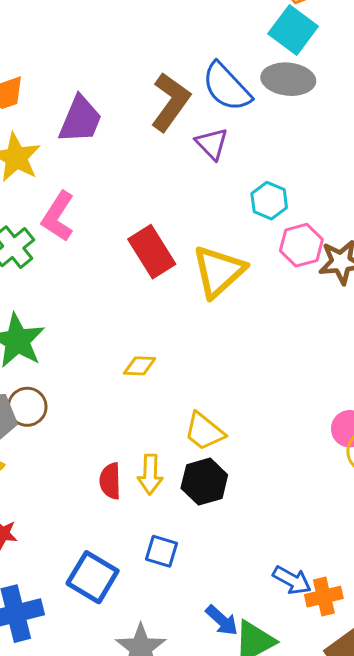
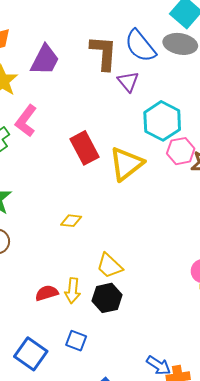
brown L-shape: (170, 102) -> (104, 53), turned -36
cyan hexagon: (269, 201) -> (162, 121), size x1.6
red semicircle: (110, 481) -> (47, 293), turned 70

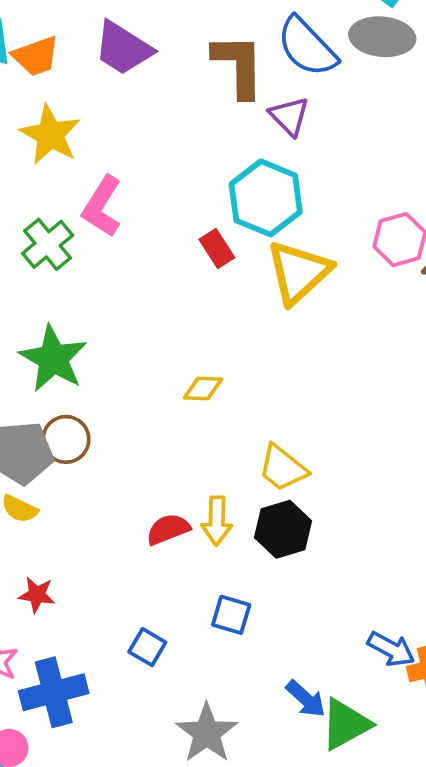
purple trapezoid: (45, 60) -> (123, 48), moved, turned 100
cyan hexagon: (162, 121) -> (266, 198), moved
red rectangle: (84, 148) -> (217, 249), size x0.6
blue square: (31, 354) -> (147, 647), size x0.6

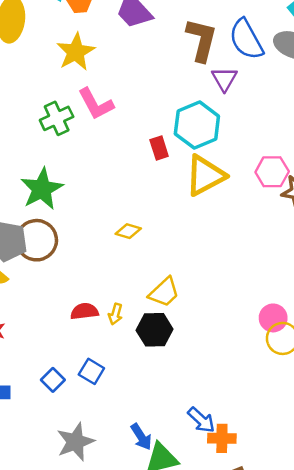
pink L-shape: (102, 206) -> (96, 104), turned -75
brown circle: (66, 439) -> (37, 240), size x1.4
yellow trapezoid: (283, 468) -> (164, 292), turned -96
yellow arrow: (217, 521) -> (115, 314), size x0.7
blue square: (231, 615) -> (91, 371), moved

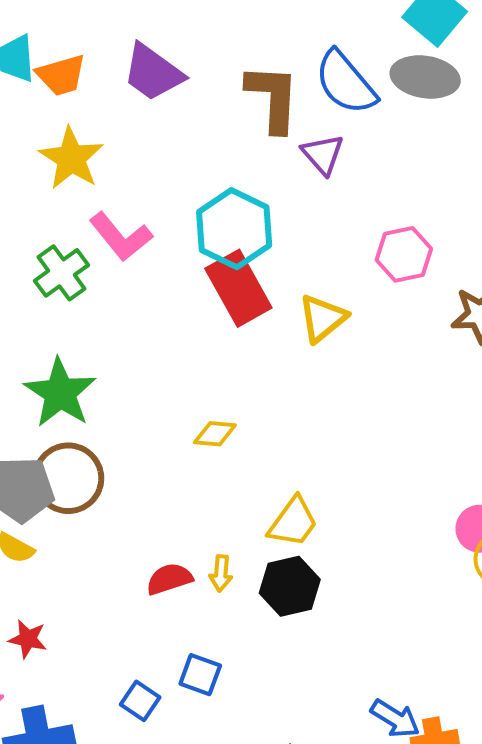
cyan hexagon: (197, 125) -> (234, 229), moved
red rectangle: (159, 148) -> (238, 288), size x1.8
pink hexagon: (272, 172) -> (404, 254), moved
yellow triangle: (205, 175) -> (323, 318), size x0.7

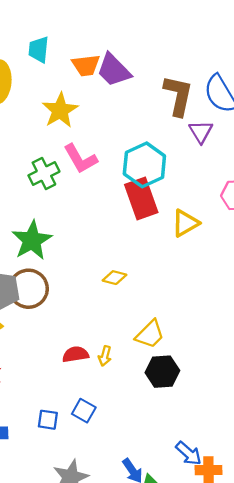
orange trapezoid: (61, 75) -> (86, 65), moved
black hexagon: (290, 586) -> (162, 372), moved
blue square: (140, 701) -> (48, 420), turned -35

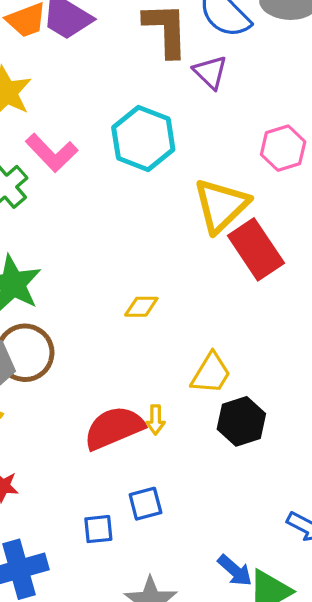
red rectangle: (141, 199) -> (256, 249), moved
yellow triangle: (185, 223) -> (221, 205), size x1.4
red semicircle: (76, 354) -> (114, 428), size x1.6
blue square: (84, 411) -> (145, 504), turned -30

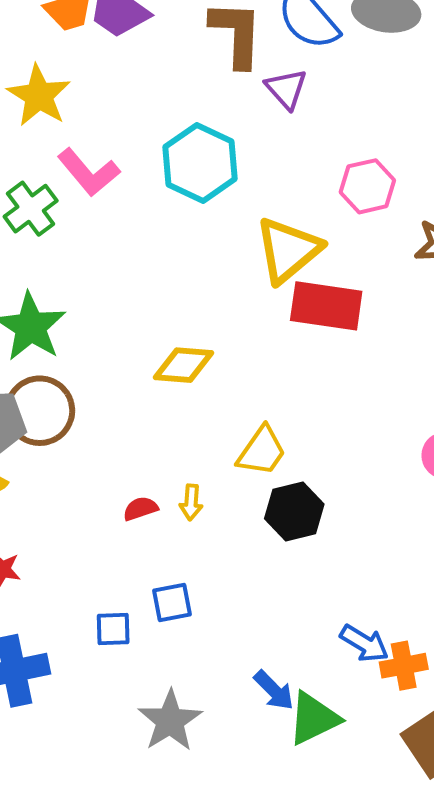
red rectangle: (256, 249) -> (326, 306), turned -52
yellow diamond: (141, 307) -> (184, 365), size x1.4
red semicircle: (114, 428) -> (140, 509), size x0.5

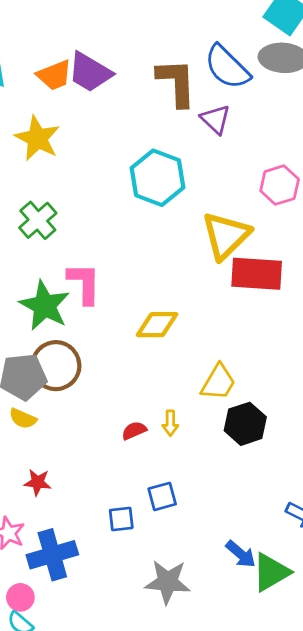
pink L-shape: (89, 172) -> (84, 283), moved, turned -135
gray star: (170, 721) -> (168, 582), turned -30

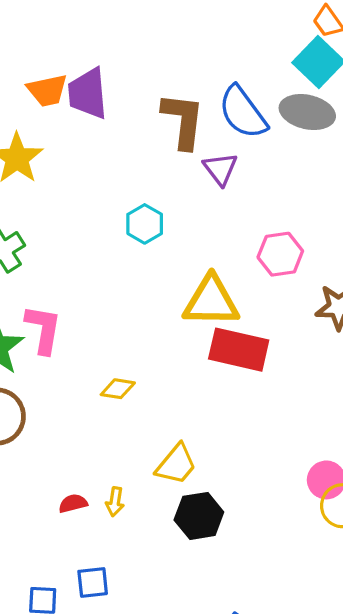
purple trapezoid: (90, 72) -> (88, 93), turned 45
cyan hexagon: (157, 178) -> (145, 224), size x0.6
yellow triangle: (226, 236) -> (211, 301), turned 36
yellow diamond: (157, 325) -> (118, 389), size x0.7

